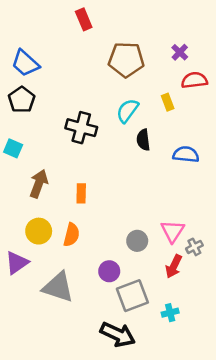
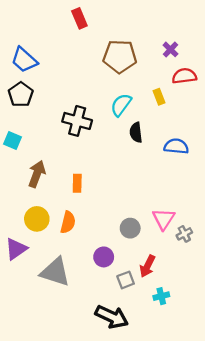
red arrow: (174, 266) -> (147, 266), moved
gray square: (132, 296) -> (126, 280), size x0.6

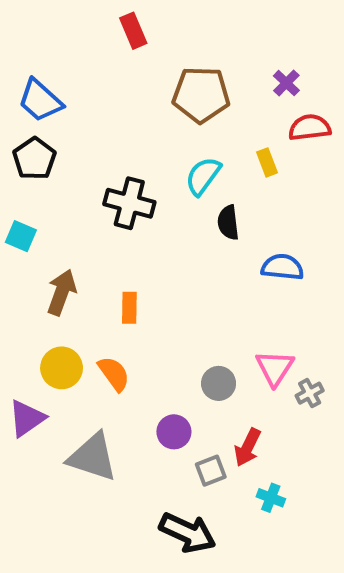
blue semicircle: (176, 146) -> (282, 267), moved
orange semicircle: (68, 222) -> (114, 374), turned -50
cyan cross: (161, 296) -> (271, 498), turned 35

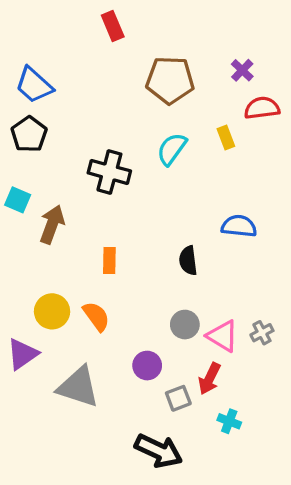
black semicircle: (228, 223) -> (188, 261), moved
brown arrow: (62, 292) -> (52, 224), moved
pink triangle: (275, 368) -> (223, 336), moved, turned -32

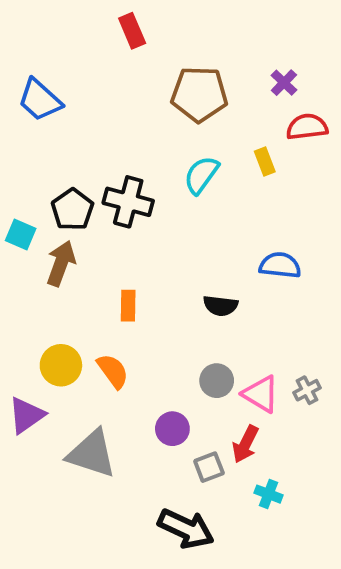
black pentagon: (29, 134) -> (72, 210), moved
black semicircle: (188, 261) -> (220, 306), turned -76

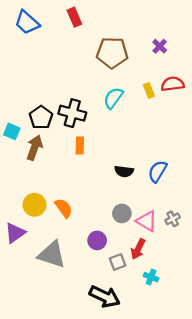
blue trapezoid: (40, 100) -> (27, 22), moved
red semicircle: (307, 127) -> (173, 84), moved
blue semicircle: (280, 265) -> (158, 171), moved, turned -65
orange rectangle: (128, 306) -> (80, 145), moved

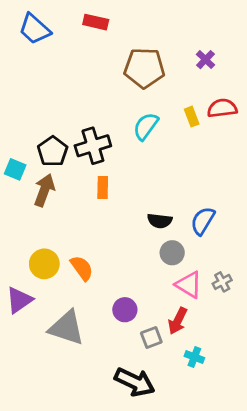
red rectangle: (74, 17) -> (96, 22), turned -54
black cross: (72, 113) -> (93, 146), turned -32
gray circle: (122, 213) -> (172, 253), moved

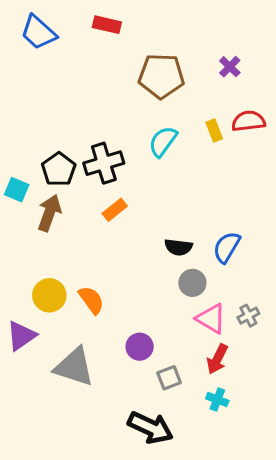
orange rectangle: (103, 187) -> (115, 210), turned 50
red arrow: (178, 321) -> (217, 359), moved

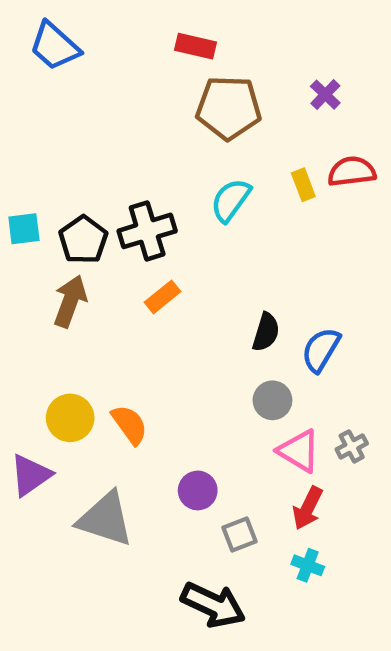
red rectangle: (107, 25) -> (196, 46), moved
cyan square: (17, 190) -> (24, 229), moved, turned -30
black semicircle: (178, 247) -> (266, 332), moved, turned -80

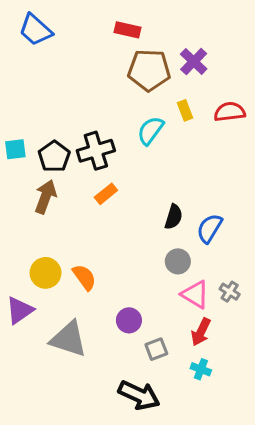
purple cross: (325, 95) -> (194, 61), moved, size x1.4
yellow rectangle: (303, 185) -> (185, 110), moved
gray cross: (352, 446) -> (230, 292), turned -30

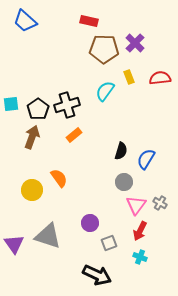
orange semicircle: (84, 277) -> (59, 178), moved
pink triangle: (195, 294) -> (136, 205), turned 35
purple triangle: (20, 310) -> (14, 244), moved, turned -30

